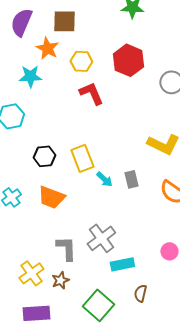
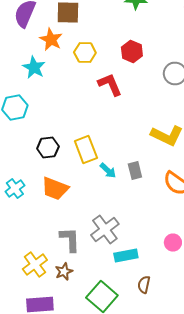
red hexagon: (128, 60) -> (132, 52), size x0.7
cyan star: (30, 76) -> (34, 68), turned 30
red L-shape: (91, 93) -> (110, 84), moved

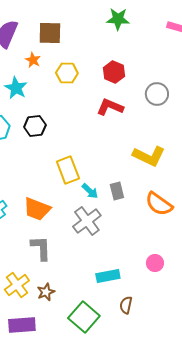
orange star: (51, 40) -> (33, 60), size x0.7
red L-shape: (110, 84) -> (110, 107), moved, turned -44
black hexagon: (48, 148) -> (35, 126), moved
gray cross: (105, 230) -> (87, 221), moved
gray L-shape: (70, 240) -> (41, 248), moved

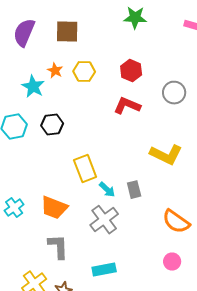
orange star: (33, 60) -> (55, 71), moved
orange semicircle: (159, 204) -> (176, 222), moved
cyan rectangle: (108, 276) -> (104, 270), moved

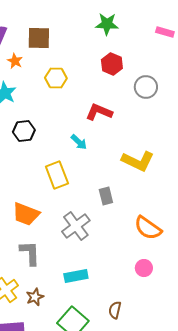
orange star: (55, 71) -> (15, 61), moved
red hexagon: (131, 71) -> (112, 64), moved
gray circle: (174, 93) -> (146, 87), moved
cyan arrow: (107, 190) -> (79, 142), moved

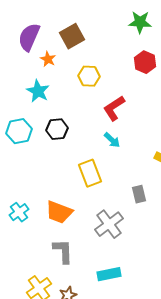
brown square: (39, 38) -> (72, 36), turned -30
red L-shape: (99, 112) -> (114, 108), moved, turned -56

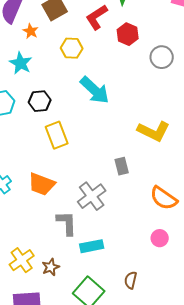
red L-shape: (114, 108) -> (97, 17), moved
cyan arrow: (112, 140) -> (95, 90), moved, size x1.8
yellow rectangle: (90, 173) -> (57, 135), moved
gray L-shape: (63, 251) -> (67, 223), moved

